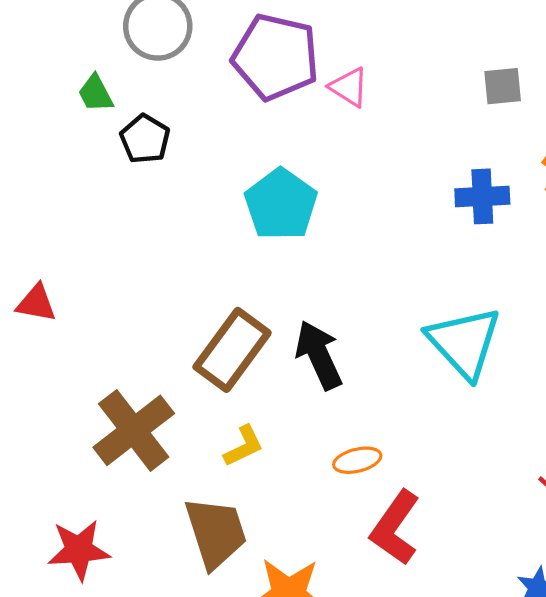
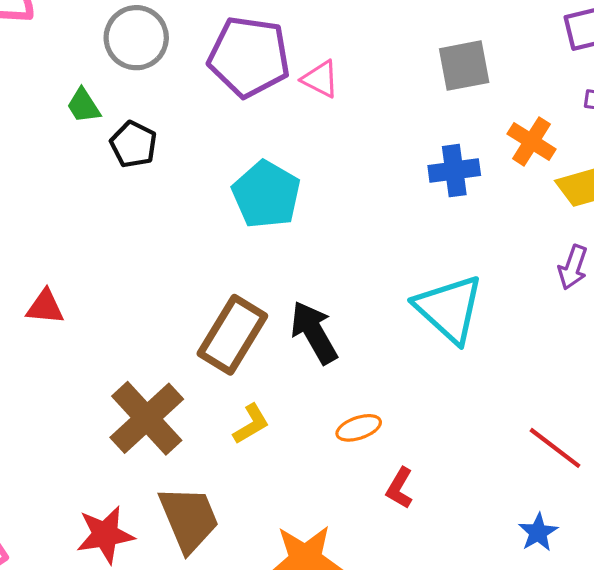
gray square: (503, 86) -> (464, 66), size x1.4
red L-shape: (395, 528) -> (400, 488), size x0.6
brown trapezoid: (216, 533) -> (189, 519), moved

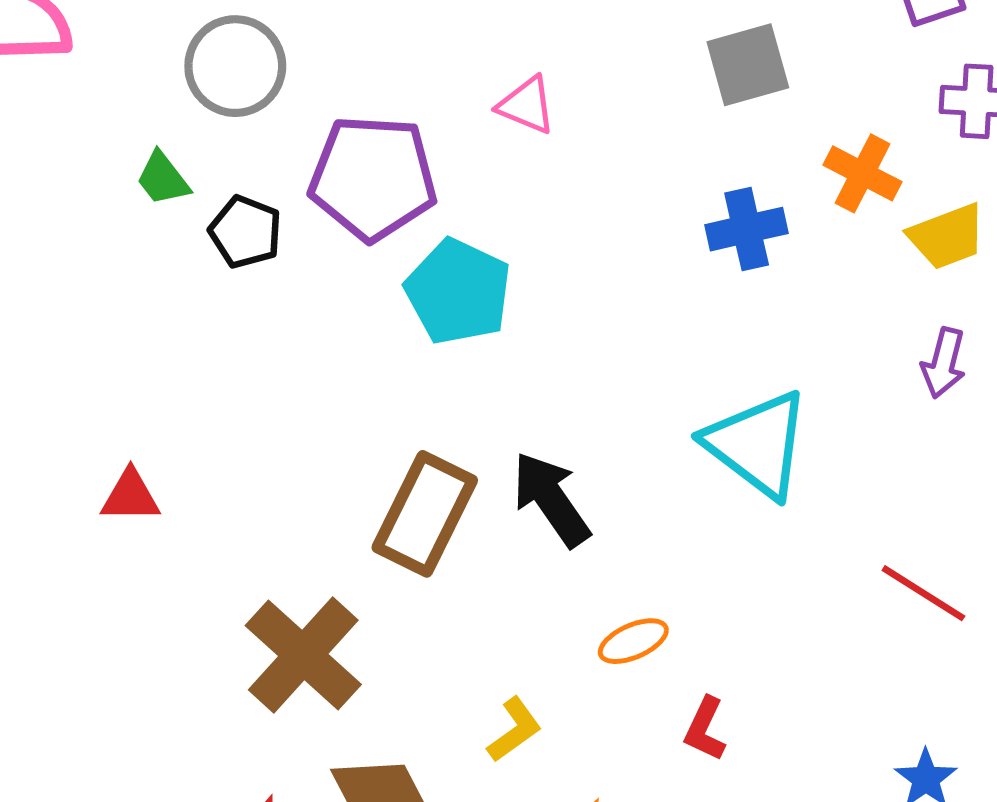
purple pentagon: (249, 57) -> (373, 178), moved
yellow L-shape: (251, 424) -> (514, 730), moved
red line: (555, 448) -> (923, 593), moved

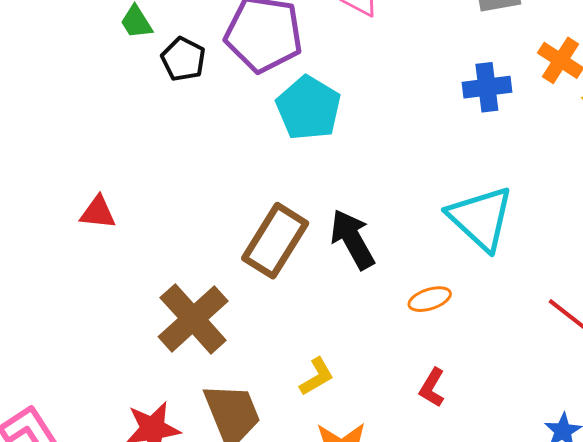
orange ellipse: (633, 641) -> (430, 299), moved

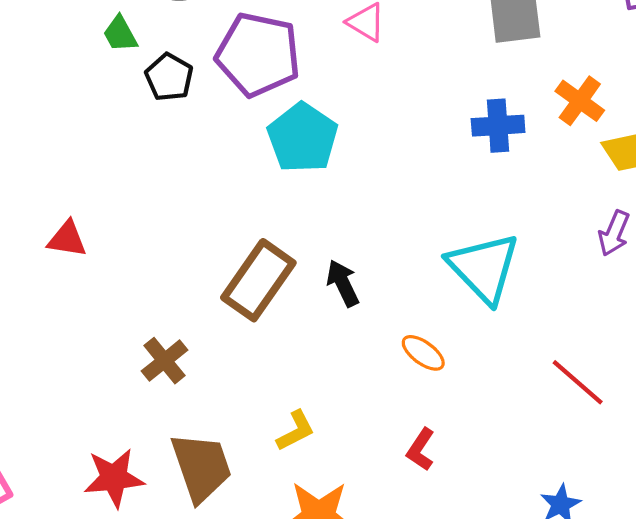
black arrow: (352, 239) -> (343, 283), size x0.7
orange ellipse: (430, 299) -> (423, 353), turned 51
brown cross: (193, 319) -> (165, 361), size x0.6

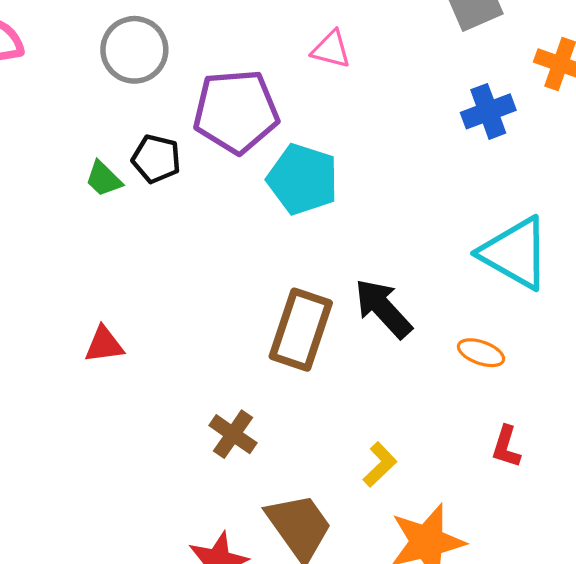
green trapezoid: (120, 34) -> (104, 179), moved
black arrow: (343, 283) -> (383, 308), size x1.4

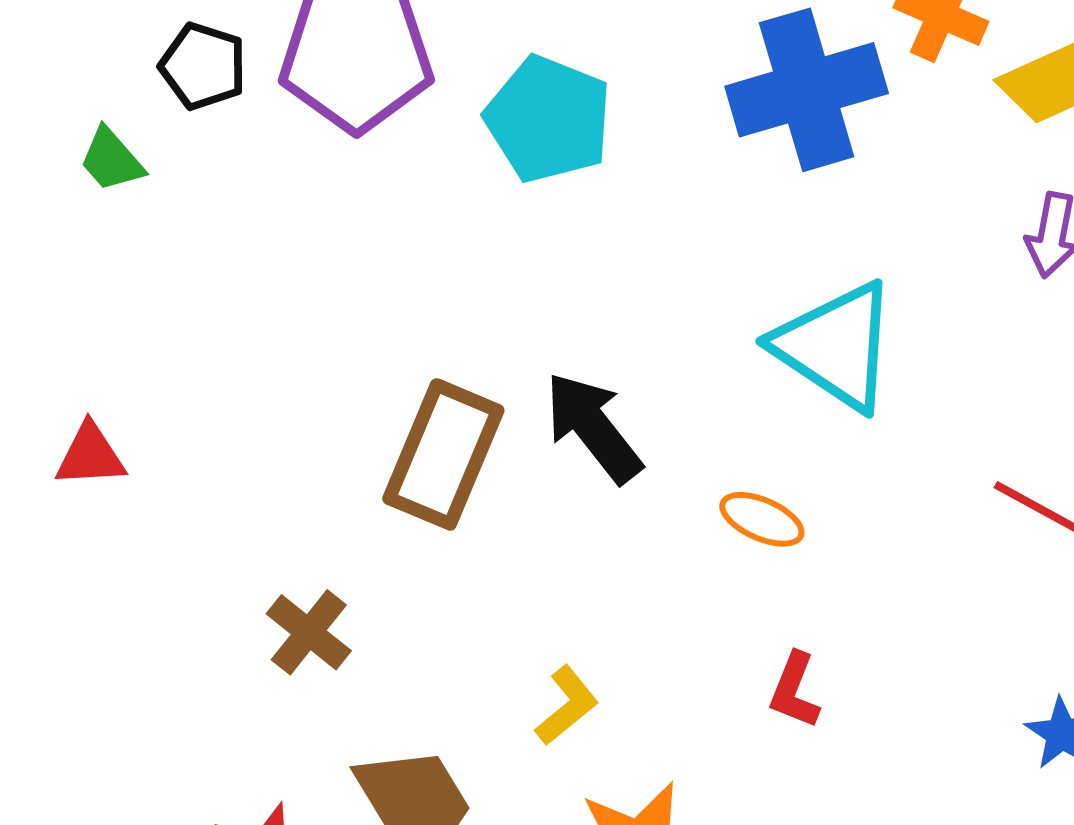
blue cross: (488, 111) -> (807, 90), size x1.6
black pentagon: (156, 159) -> (203, 66), moved
cyan pentagon: (303, 179) -> (548, 119), moved

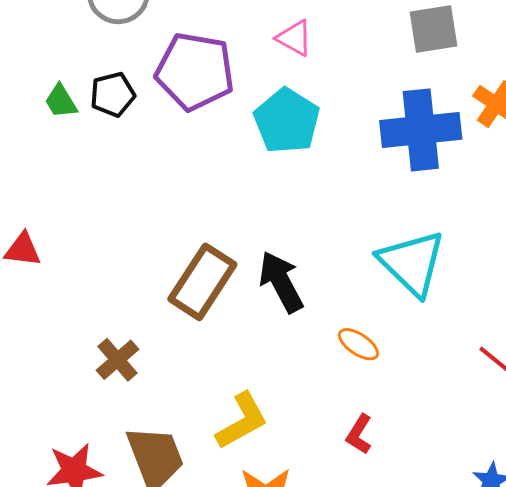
black pentagon: (203, 66) -> (113, 94), moved, turned 30
yellow L-shape: (567, 706) -> (242, 421), size x1.5

